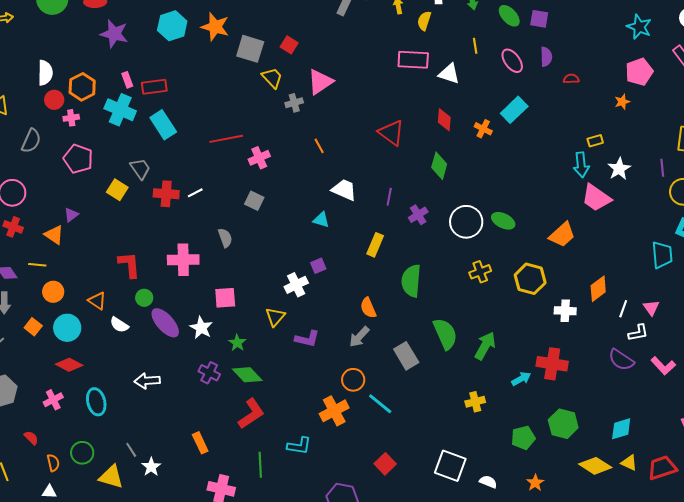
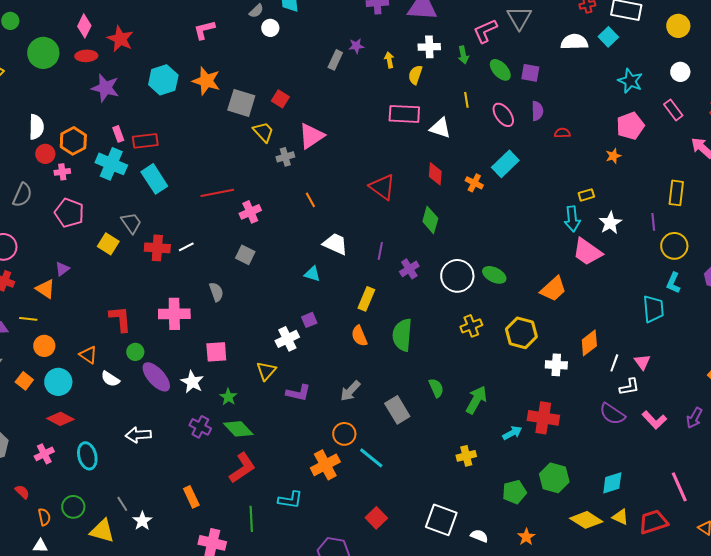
orange semicircle: (368, 308) -> (359, 336), moved
green semicircle: (445, 334) -> (436, 388), size x0.6

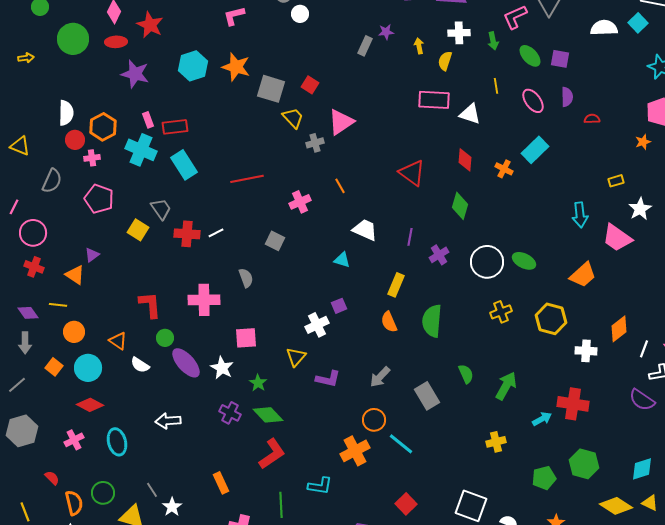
pink cross: (250, 212) -> (300, 202), moved
cyan arrow: (572, 219) -> (580, 215), moved
orange semicircle: (44, 517) -> (74, 503), size x1.4

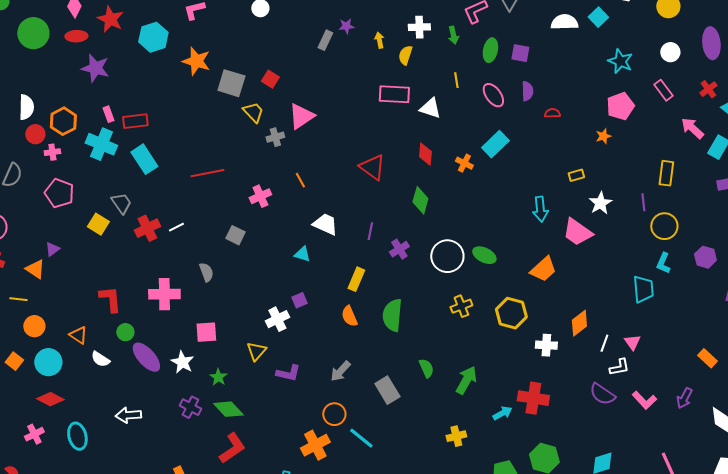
green ellipse: (530, 56) -> (490, 50), turned 55
cyan hexagon: (193, 66) -> (153, 37), moved
red cross: (187, 234) -> (147, 228), turned -30

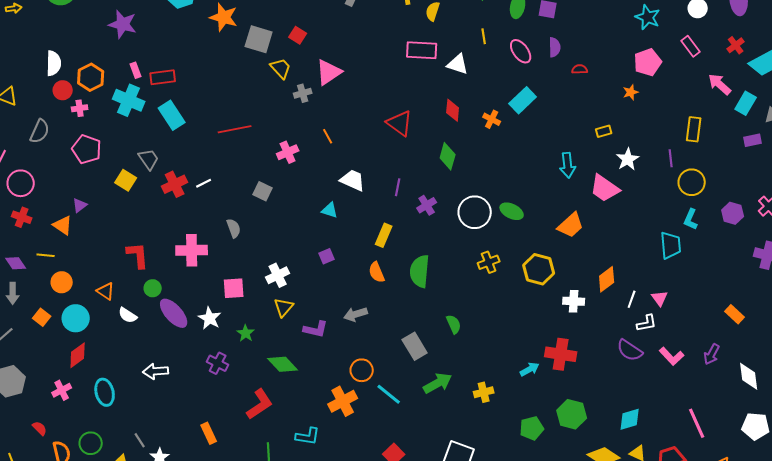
white cross: (277, 319) -> (278, 275), moved
gray arrow: (340, 371) -> (356, 314), moved, turned 30
green arrow: (466, 380) -> (438, 383), moved, turned 32
red diamond: (50, 399) -> (78, 355), turned -64
green diamond: (228, 409) -> (283, 364), moved

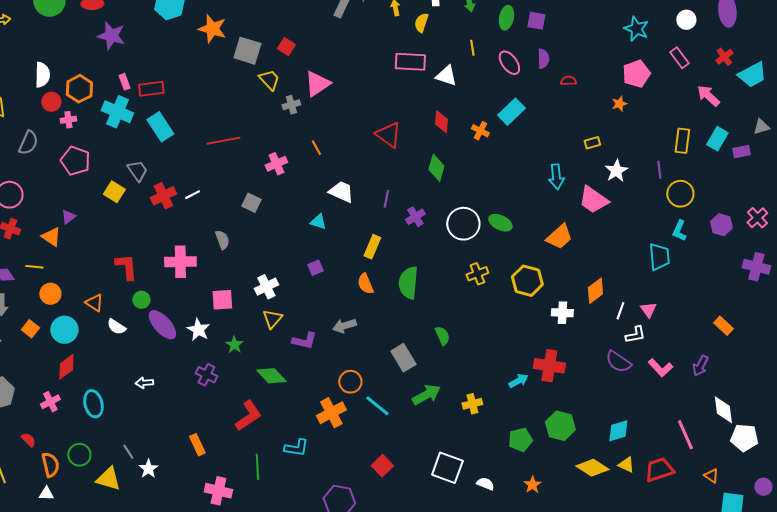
cyan rectangle: (746, 103) -> (717, 139), moved
white arrow: (156, 371) -> (144, 383), size x0.7
white diamond: (749, 376) -> (723, 410), moved

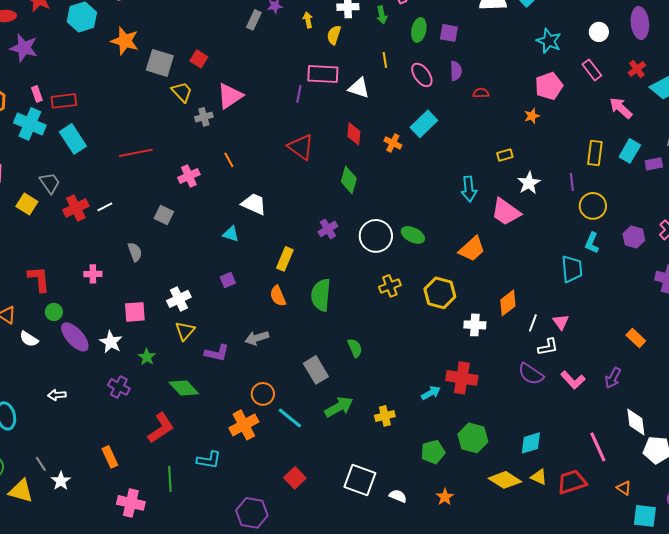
purple line: (386, 199) -> (299, 94), moved
pink cross: (180, 262) -> (93, 274), size x0.6

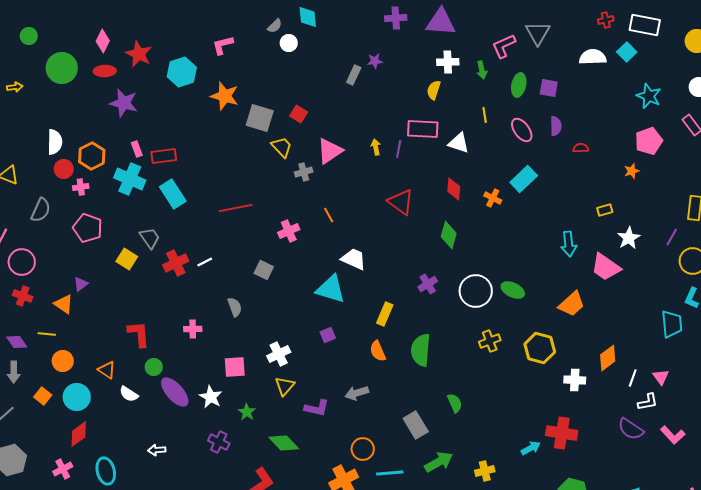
yellow arrow: (308, 20) -> (376, 147), moved
purple line: (572, 182) -> (672, 237), turned 36
cyan triangle: (231, 234) -> (331, 289), size x1.8
cyan line: (290, 418) -> (390, 473), turned -44

